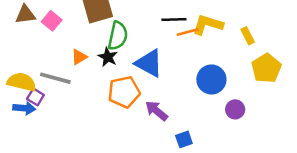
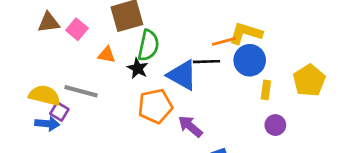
black line: (174, 20) -> (206, 62), moved
yellow rectangle: (248, 36) -> (266, 90), moved, turned 35
orange triangle: (79, 57) -> (107, 55), moved, turned 42
blue circle: (211, 79) -> (250, 60), moved

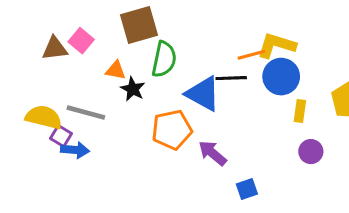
brown triangle: (49, 22) -> (55, 48), moved
black star: (138, 68) -> (133, 89), moved
blue arrow: (47, 124) -> (75, 150), moved

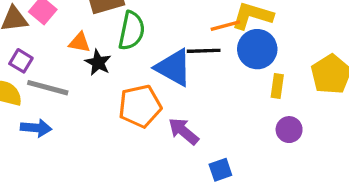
purple square: (61, 136) -> (21, 61), moved

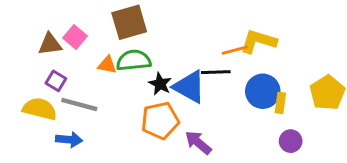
green semicircle: (132, 31) -> (134, 60), moved, turned -108
blue circle: (257, 49) -> (263, 91), moved
black star: (98, 63) -> (160, 84), moved

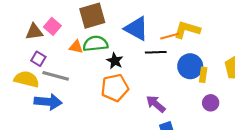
blue triangle: (189, 87) -> (136, 29), moved
blue arrow: (69, 140) -> (48, 102), size x1.4
purple arrow: (198, 143) -> (156, 104), moved

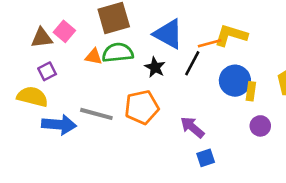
black line: (156, 52) -> (192, 63), turned -60
purple square: (38, 59) -> (47, 71), turned 32
black star: (115, 61) -> (155, 67), moved
gray line: (56, 76) -> (96, 114), moved

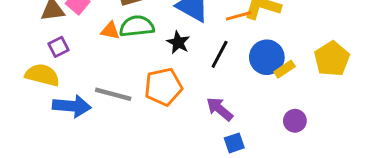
black line: (192, 63) -> (220, 54), moved
yellow rectangle: (251, 91) -> (285, 69), turned 48
purple circle: (260, 126) -> (295, 121), moved

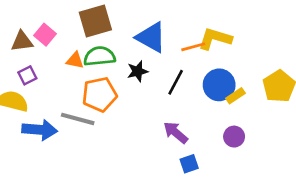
black star: (178, 42) -> (138, 71), turned 30
orange pentagon: (163, 87) -> (99, 94), moved
purple circle: (295, 121) -> (234, 137), moved

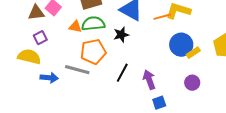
black line: (176, 82) -> (122, 73), moved
blue arrow: (40, 130) -> (49, 78), size x0.7
purple arrow: (176, 132) -> (149, 80), turned 30

